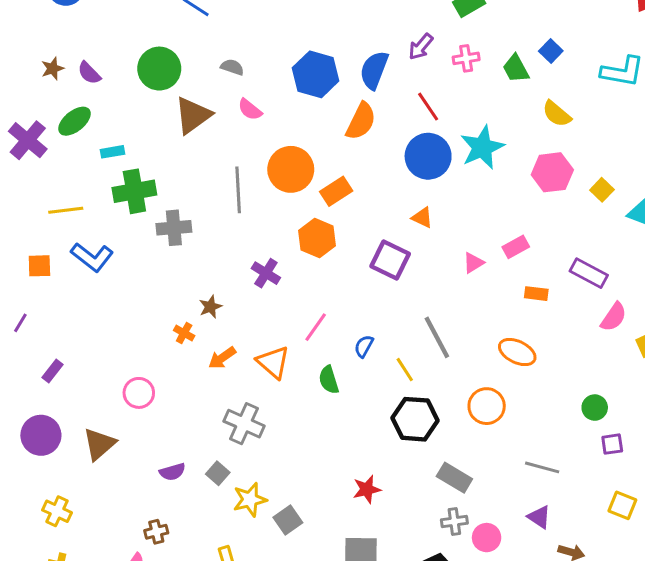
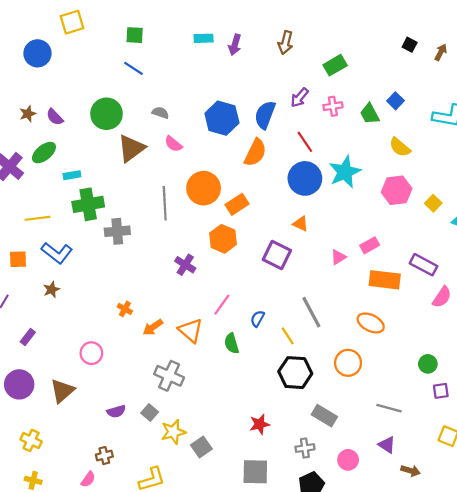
orange rectangle: (536, 294) -> (385, 280), size x1.8
brown star: (210, 307) -> (52, 290), moved
gray cross: (454, 521) -> (305, 448), moved

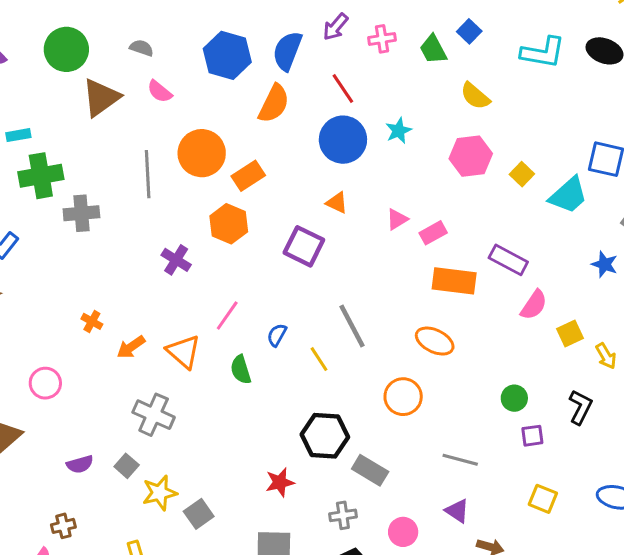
cyan star: (345, 172) -> (399, 131), size x0.6
pink triangle: (338, 257) -> (397, 219), moved
black hexagon: (295, 373) -> (325, 436), moved

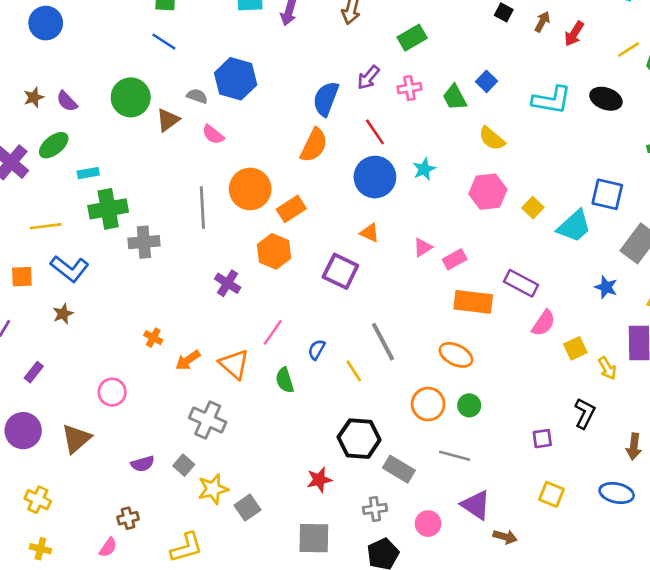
blue hexagon: (227, 55) -> (236, 79), moved
brown triangle: (101, 98) -> (168, 120), moved, size x0.7
green circle: (514, 398) -> (469, 405), moved
gray line: (460, 460) -> (455, 456), moved
purple triangle: (457, 511) -> (476, 505), size x1.4

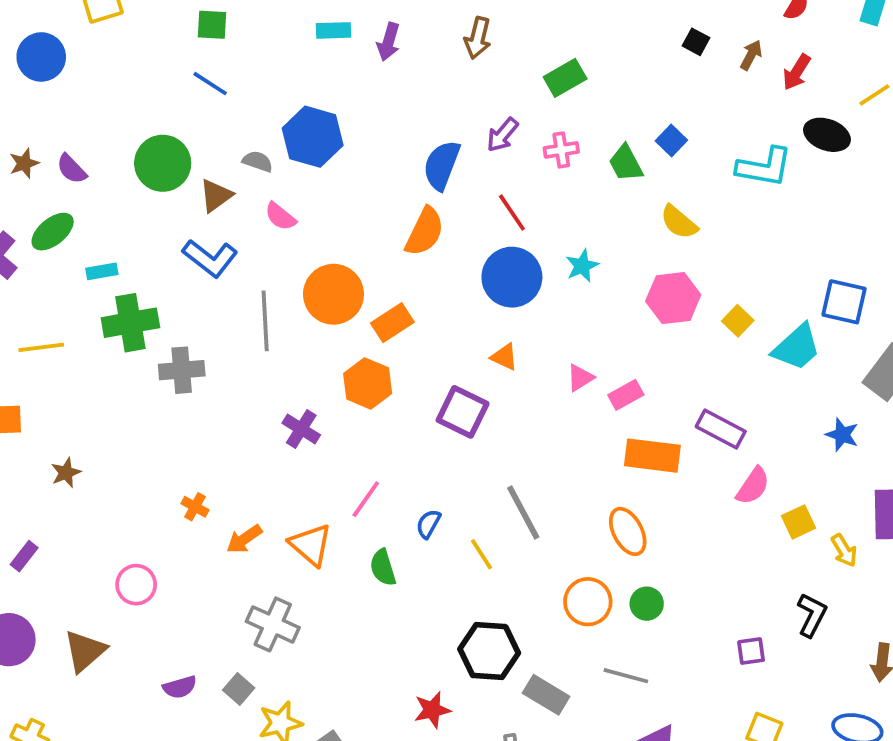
black ellipse: (606, 99) -> (827, 135), moved
blue L-shape: (70, 269) -> (210, 258), moved
orange ellipse: (456, 355) -> (628, 531), turned 36

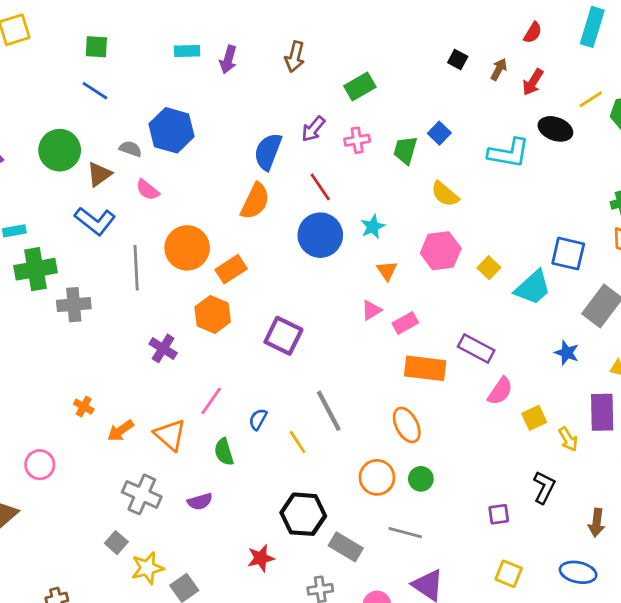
green trapezoid: (626, 163) -> (405, 150), turned 44
orange triangle: (504, 357) -> (387, 271), moved, turned 30
purple semicircle: (180, 687) -> (200, 501), moved

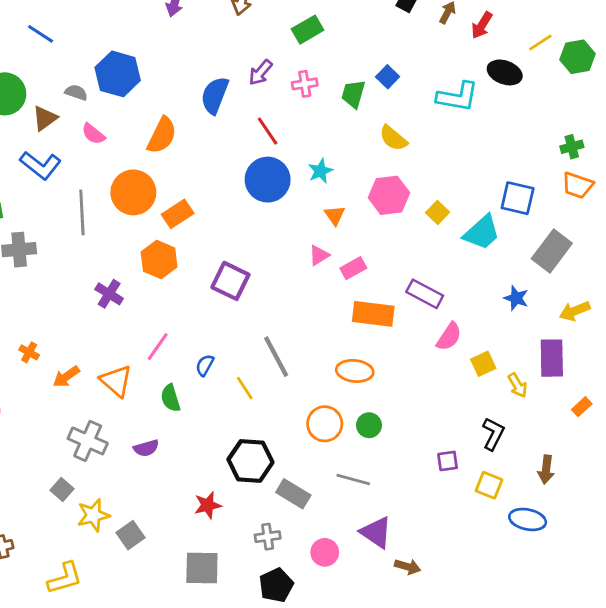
orange semicircle: (255, 201) -> (162, 135), moved
orange ellipse: (407, 425) -> (355, 371), turned -56
yellow square: (509, 574) -> (489, 485), moved

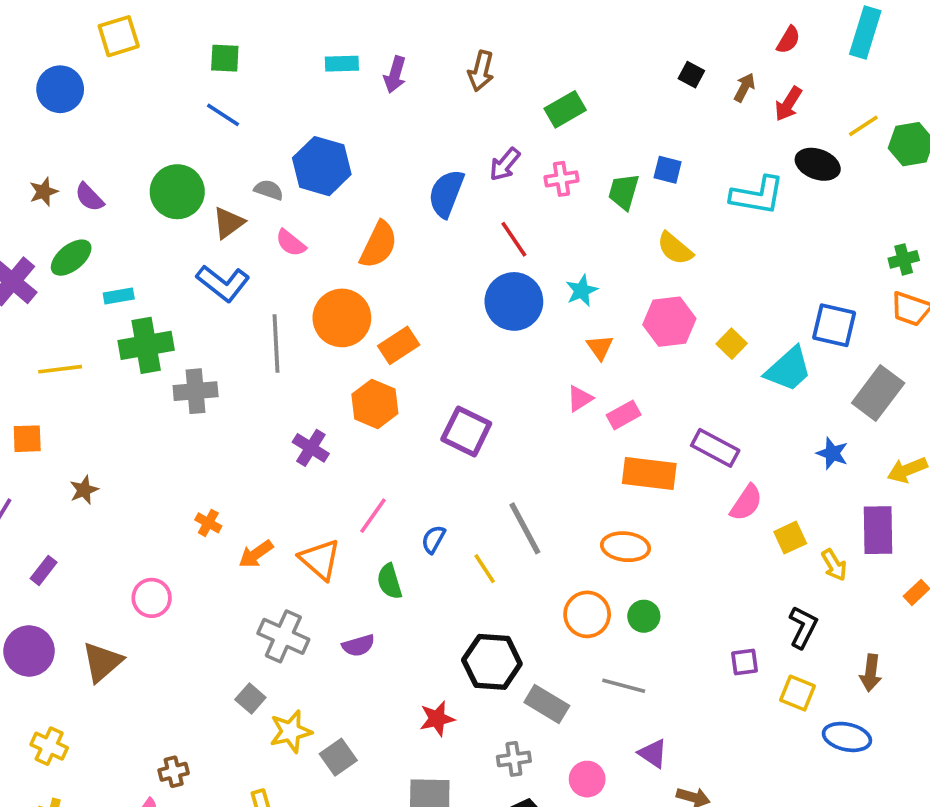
blue square: (388, 77) -> (668, 170), turned -30
purple triangle: (376, 532) -> (653, 753), size x0.7

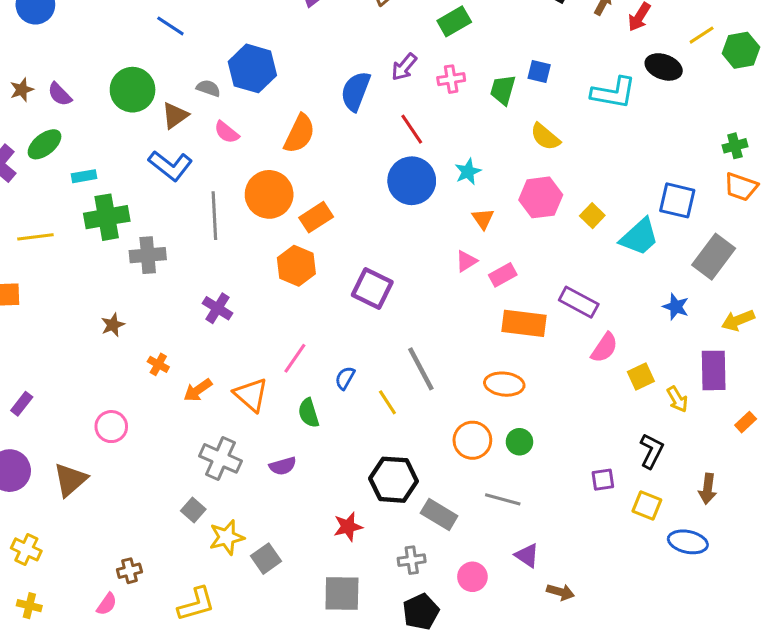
purple cross: (311, 448) -> (217, 308), moved
brown star: (84, 490) -> (113, 325), moved

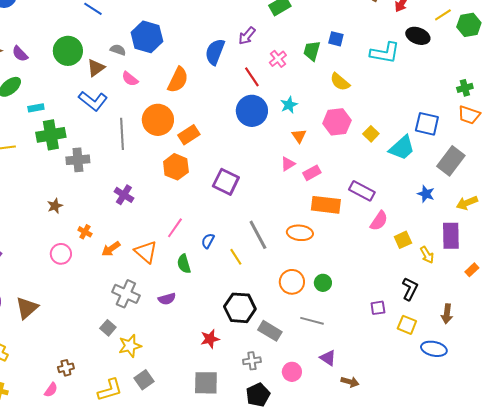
pink cross: (451, 79) -> (278, 59), moved, turned -30
orange ellipse: (504, 384) -> (300, 233), moved
pink circle: (111, 427) -> (61, 254), moved
gray square: (266, 559) -> (144, 380), moved

